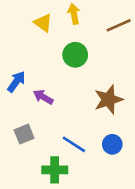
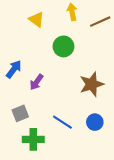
yellow arrow: (74, 14) -> (72, 12), moved
purple arrow: (43, 97) -> (36, 82), turned -84
green cross: (55, 170) -> (33, 139), moved

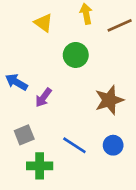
blue arrow: (14, 69) -> (16, 82), turned -96

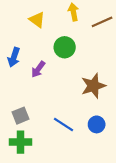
blue arrow: (16, 82) -> (14, 57), moved, turned -102
purple arrow: (44, 98) -> (38, 69), moved
green cross: (40, 166) -> (21, 142), moved

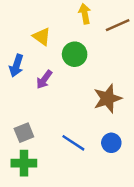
yellow triangle: (37, 20) -> (42, 36), moved

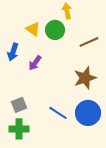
brown line: (118, 25) -> (89, 42), moved
green circle: (75, 54) -> (55, 30), moved
blue circle: (111, 143) -> (88, 113), size x1.6

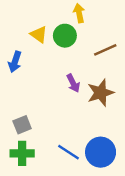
purple arrow: (35, 63) -> (73, 83), moved, turned -63
blue line: (58, 113) -> (68, 152), moved
blue circle: (88, 113) -> (101, 152), moved

